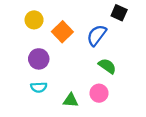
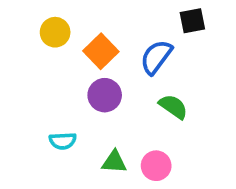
black square: (119, 13) -> (192, 21), turned -35
purple circle: (39, 59) -> (105, 95), moved
pink circle: (99, 93) -> (156, 166), moved

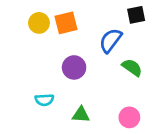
orange square: (101, 51) -> (66, 23), moved, turned 30
green semicircle: (173, 107) -> (132, 67), moved
pink circle: (156, 166) -> (129, 117), moved

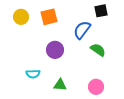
yellow circle: (39, 23) -> (21, 17), moved

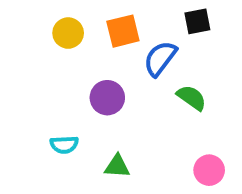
yellow circle: (21, 17) -> (68, 33), moved
orange square: (49, 17) -> (123, 31), moved
pink circle: (96, 87) -> (209, 170), moved

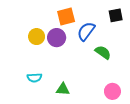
black square: (197, 21) -> (116, 15), moved
yellow circle: (68, 33) -> (37, 37), moved
purple circle: (107, 98) -> (57, 38), moved

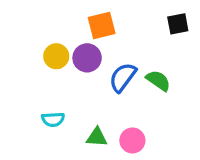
blue semicircle: (86, 31) -> (123, 77), moved
pink circle: (112, 91) -> (132, 140), moved

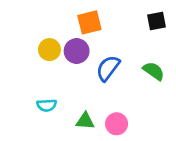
green semicircle: (158, 81) -> (154, 71), moved

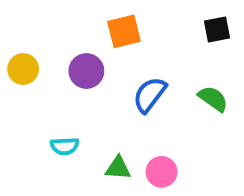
yellow circle: (49, 50) -> (23, 69), moved
purple circle: (77, 51) -> (86, 71), moved

